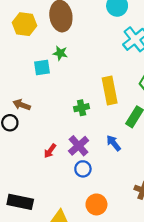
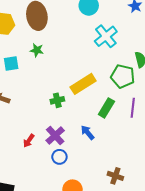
cyan square: (42, 68) -> (11, 63), moved
yellow rectangle: (110, 91) -> (83, 84), turned 70

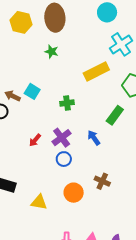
cyan square: (11, 63) -> (32, 91), moved, turned 35
yellow rectangle: (83, 84) -> (96, 71), moved
brown cross: (115, 176) -> (102, 181), moved

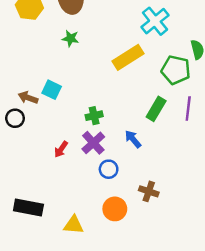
green cross: (67, 103) -> (94, 116), moved
blue circle: (64, 159) -> (109, 169), moved

